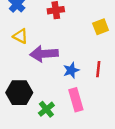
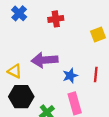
yellow triangle: (20, 36) -> (15, 71), moved

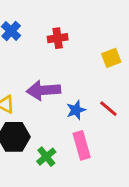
red line: (96, 74) -> (108, 109), turned -56

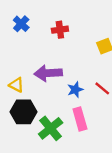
green cross: (46, 157) -> (51, 128), size x1.5

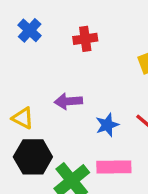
purple arrow: (48, 73) -> (68, 101), size x0.7
pink rectangle: (80, 119) -> (114, 167), turned -75

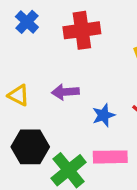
red cross: (85, 39) -> (82, 30), size x1.5
yellow triangle: (23, 118) -> (19, 95), moved

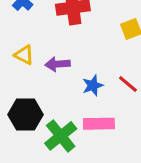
yellow triangle: (19, 95) -> (24, 55), moved

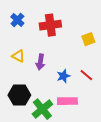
purple arrow: (58, 64) -> (40, 62), turned -77

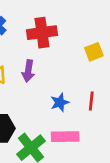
purple arrow: (40, 62) -> (28, 71), moved
red line: (86, 75) -> (91, 101), turned 56

